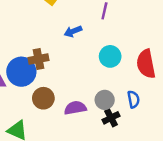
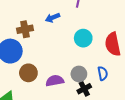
brown cross: (39, 59) -> (25, 29), moved

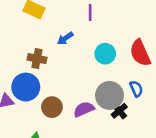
brown cross: (25, 29) -> (37, 59), turned 35
gray circle: (79, 74) -> (109, 95), size x1.5

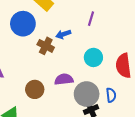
brown cross: (37, 59) -> (46, 46), moved
blue circle: (26, 87) -> (23, 24), moved
purple semicircle: (84, 109) -> (64, 79), moved

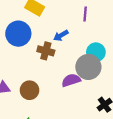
brown circle: (35, 89) -> (30, 90), moved
gray circle: (87, 94) -> (88, 67), moved

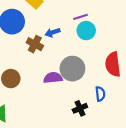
purple line: (85, 14) -> (81, 17), turned 56
cyan circle: (96, 52) -> (86, 31), moved

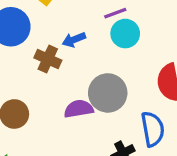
blue semicircle: (100, 94) -> (153, 129), size x1.5

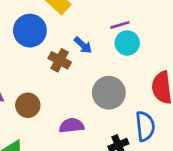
blue arrow: (74, 40) -> (83, 45), turned -120
purple semicircle: (79, 109) -> (72, 126), moved

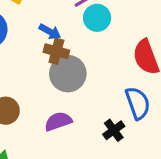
brown cross: (60, 60) -> (56, 51), moved
gray circle: (109, 93) -> (68, 74), moved

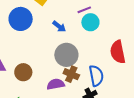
brown cross: (56, 51) -> (71, 74), moved
blue semicircle: (138, 103) -> (96, 76), moved

